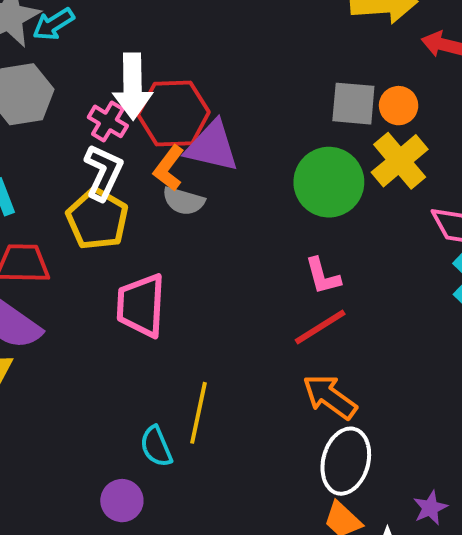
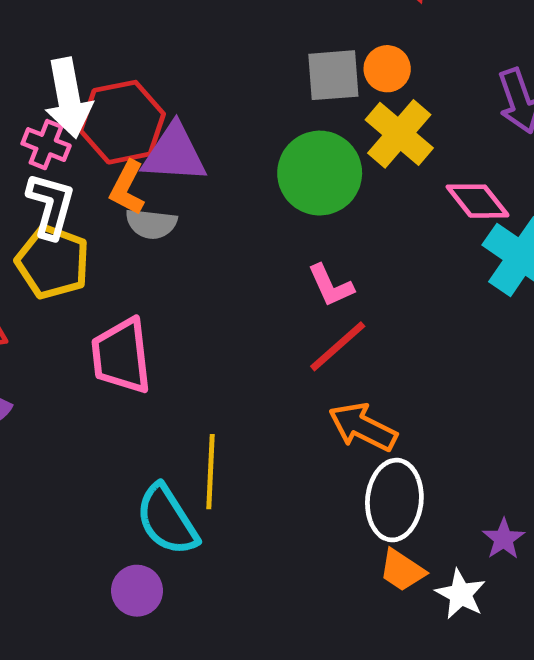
cyan semicircle: (156, 446) -> (167, 520), size x1.5

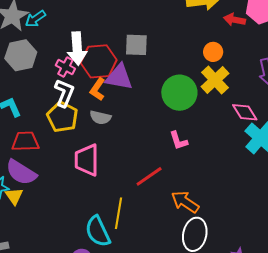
gray square: (333, 75) -> (136, 45), moved
gray semicircle: (151, 224) -> (100, 117), moved
red line: (338, 346) -> (149, 176), moved

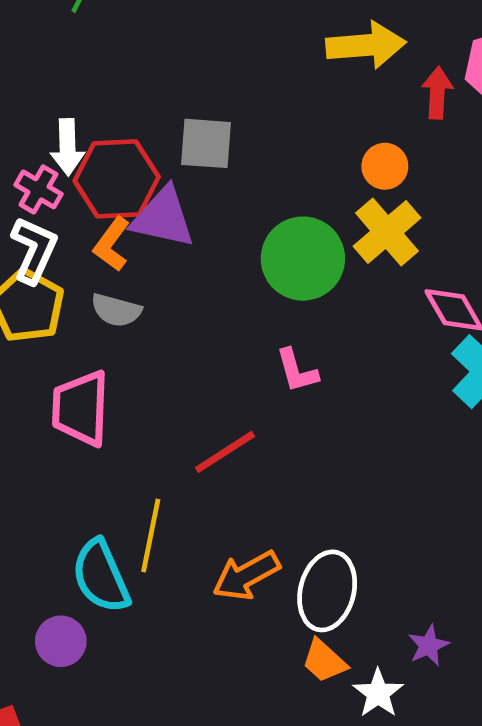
red arrow: (234, 20) -> (437, 93), turned 80
white arrow: (77, 48) -> (67, 147), size x0.7
orange arrow: (185, 202) -> (246, 575), moved, turned -64

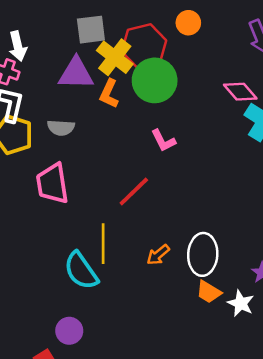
red hexagon: (117, 179) -> (144, 46), moved
yellow cross: (387, 232) -> (115, 57), moved
orange L-shape: (112, 244) -> (109, 94), moved
orange arrow: (246, 575) -> (158, 255), size x0.7
purple circle: (61, 641) -> (69, 331), moved

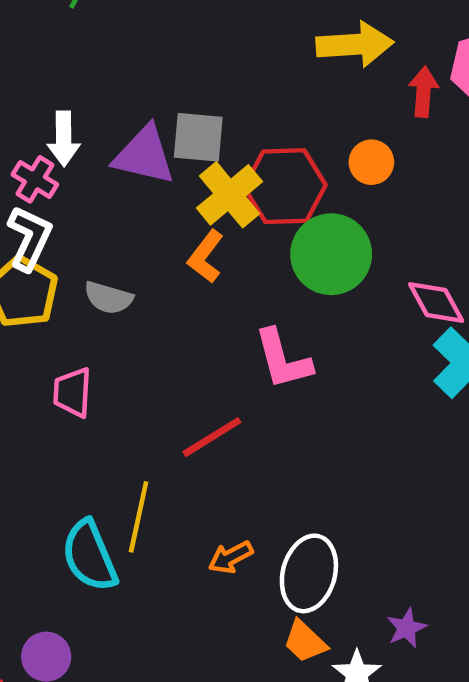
purple triangle: (76, 73) -> (144, 155), moved
green circle: (155, 80) -> (331, 254), moved
pink L-shape: (163, 141) -> (283, 359), size x1.4
pink trapezoid: (52, 184) -> (72, 392), size x0.7

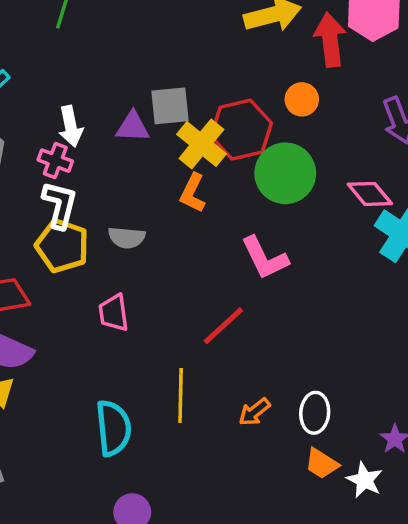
red arrow: (423, 92) -> (330, 40), size x1.4
purple triangle: (144, 155) -> (133, 127), size x0.7
cyan semicircle: (90, 556) -> (113, 428), moved, turned -152
white ellipse: (309, 573) -> (315, 413), size x0.7

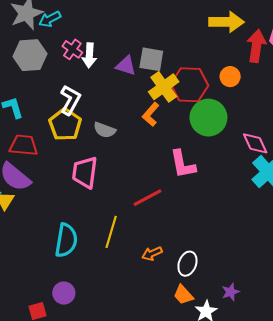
pink cross: (55, 161) -> (72, 49), moved
pink trapezoid: (114, 313) -> (85, 172), size x1.4

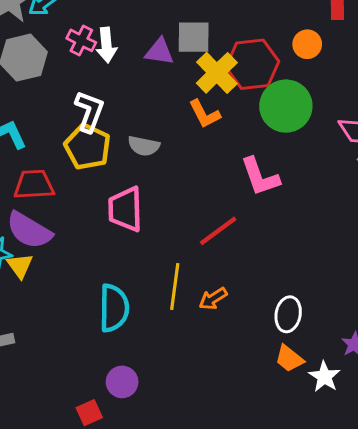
orange L-shape: (151, 114) -> (205, 114), turned -60
orange arrow: (152, 254) -> (213, 299), moved

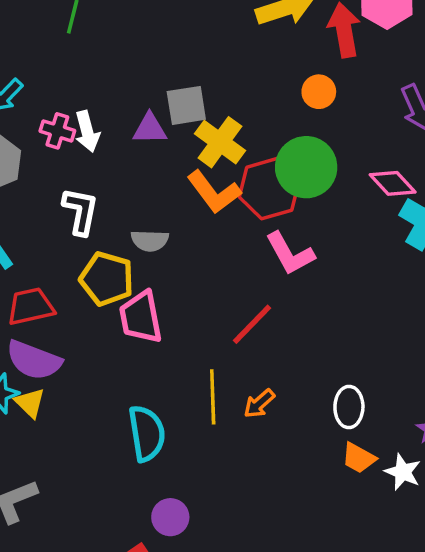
red hexagon: (252, 64) -> (269, 189), moved
orange L-shape: (205, 114) -> (214, 192), size x1.4
yellow pentagon: (88, 147) -> (107, 279), moved

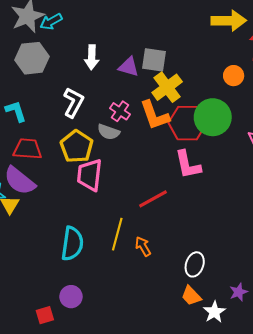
pink cross: (57, 131) -> (120, 111), moved
orange arrow: (259, 404) -> (143, 246), turned 84

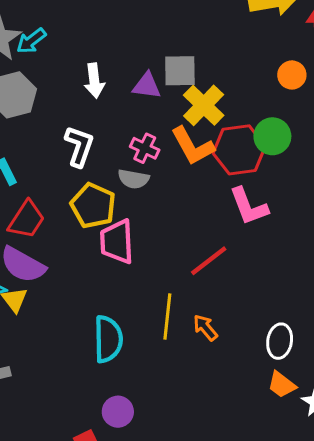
green circle: (213, 117) -> (272, 136), size x0.7
red trapezoid: (27, 149) -> (27, 220), turned 128

